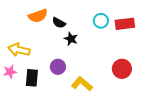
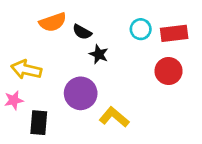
purple circle: (58, 67) -> (81, 93), size x1.5
red circle: (122, 69) -> (169, 71), moved
black rectangle: (32, 78) -> (39, 123), moved

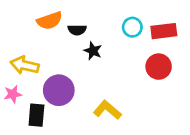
black semicircle: (82, 32) -> (77, 30), turned -30
purple circle: (81, 93) -> (59, 90), moved

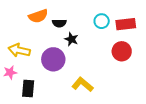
purple circle: (59, 90) -> (53, 59), moved

